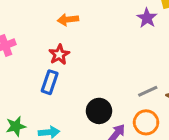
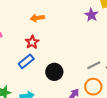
blue rectangle: (50, 82) -> (26, 61), turned 35
black circle: (99, 111) -> (54, 72), moved

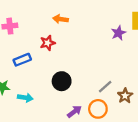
blue rectangle: (26, 61) -> (22, 60), moved
gray line: (94, 65) -> (105, 87), turned -32

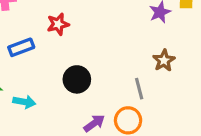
gray line: (105, 87) -> (139, 89), turned -64
brown star: (125, 96) -> (164, 60), moved

